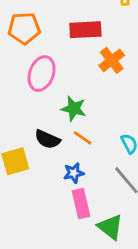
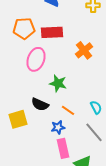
red rectangle: (85, 30) -> (52, 32), moved
orange line: (82, 138) -> (68, 110), moved

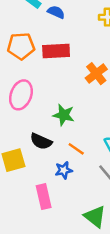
pink ellipse: (36, 59) -> (21, 95), moved
pink rectangle: (63, 148) -> (44, 197), moved

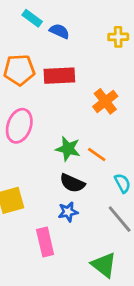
black semicircle: (41, 141) -> (72, 183), moved
orange line: (76, 149) -> (97, 154), moved

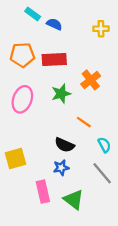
green star: (68, 149) -> (61, 94), moved, turned -30
green triangle: (104, 265) -> (74, 200), moved

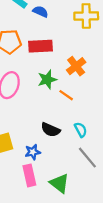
yellow cross: (101, 29) -> (86, 16), size x1.5
orange line: (84, 122) -> (66, 95), moved
cyan semicircle: (104, 145) -> (81, 130), moved
blue star: (61, 168) -> (33, 152), moved

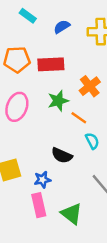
blue semicircle: (40, 12) -> (62, 27), moved, turned -56
cyan semicircle: (81, 130) -> (92, 141), moved

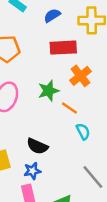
red rectangle: (51, 64) -> (63, 48), moved
black semicircle: (62, 155) -> (37, 146), moved

